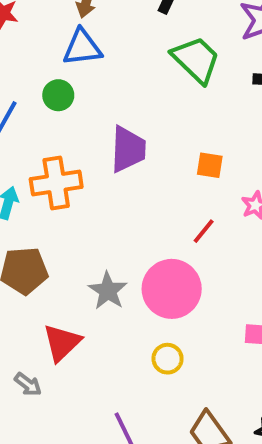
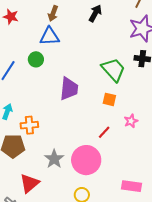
green trapezoid: (196, 60) -> (113, 70), moved
orange cross: (56, 183) -> (29, 125), moved, size x0.7

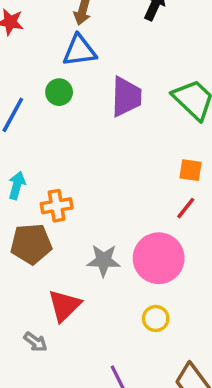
purple trapezoid: (69, 89) -> (126, 97), moved
orange square: (109, 99) -> (191, 170), moved
gray star: (54, 159) -> (104, 260), turned -30

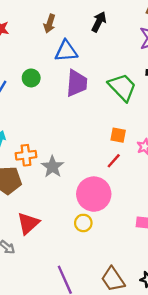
blue triangle: (79, 51) -> (66, 51), moved
gray star: (104, 260) -> (53, 167), moved, turned 30
yellow circle: (156, 318) -> (83, 223), moved

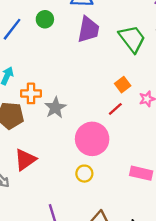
orange square: (118, 135) -> (123, 85), turned 35
yellow circle: (83, 223) -> (84, 174), moved

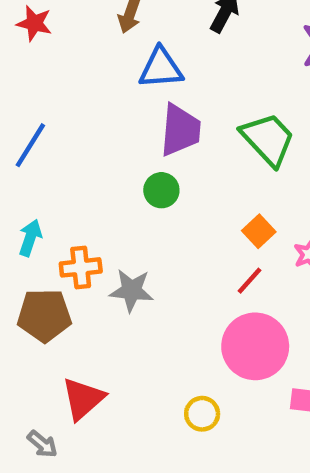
green circle: (45, 19) -> (161, 190), moved
gray star: (55, 108) -> (131, 290), turned -30
pink circle: (92, 139) -> (255, 346), moved

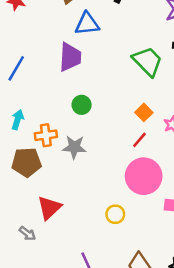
purple trapezoid: (180, 130) -> (70, 57), moved
green circle: (161, 190) -> (82, 105), moved

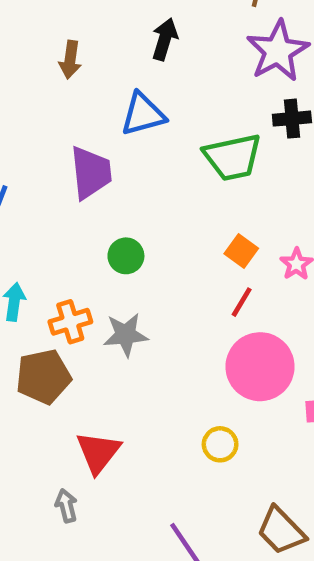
blue triangle: (87, 24) -> (143, 114), moved
green trapezoid: (147, 61) -> (233, 157), turned 132
gray arrow: (27, 233) -> (66, 506), turned -133

